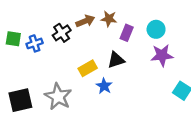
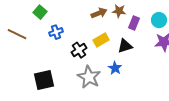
black cross: (62, 33) -> (79, 50), moved
green square: (13, 39) -> (40, 12), moved, turned 32
yellow rectangle: (88, 68) -> (101, 40), moved
gray star: (58, 97) -> (89, 77), moved

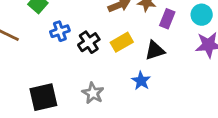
black cross: (79, 50) -> (89, 42), moved
gray star: (89, 77) -> (93, 93), moved, size x0.7

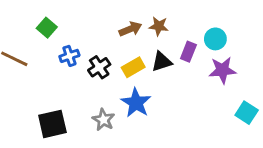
purple rectangle: (167, 19) -> (188, 52), moved
black triangle: (155, 50) -> (162, 62), moved
blue star: (141, 81) -> (136, 103), moved, size x1.5

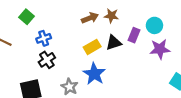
black cross: (99, 67) -> (47, 60), moved

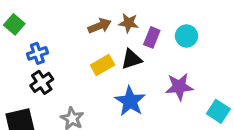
purple rectangle: (134, 35) -> (152, 37), moved
purple star: (160, 49) -> (179, 87), moved
blue star: (94, 74) -> (130, 101), moved

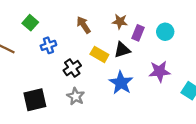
brown arrow: (100, 26) -> (84, 25), moved, turned -102
yellow rectangle: (103, 65) -> (99, 54), turned 60
black cross: (42, 82) -> (72, 68), moved

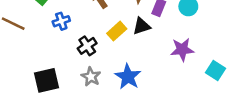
yellow rectangle: (99, 54) -> (117, 31), turned -72
blue star: (121, 83) -> (128, 77), moved

